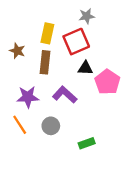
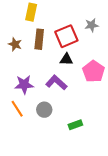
gray star: (87, 16) -> (92, 25), moved
yellow rectangle: (47, 33) -> (31, 12), moved
brown rectangle: (45, 62) -> (39, 39), moved
black triangle: (85, 68) -> (66, 59), moved

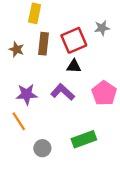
pink pentagon: (94, 71) -> (104, 93), moved
gray circle: (44, 110) -> (42, 148), moved
green rectangle: (75, 125) -> (84, 139), size x1.5

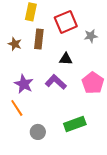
gray star: (102, 28) -> (91, 36), moved
red square: (74, 40) -> (66, 22), moved
purple star: (27, 94) -> (24, 84), turned 30

